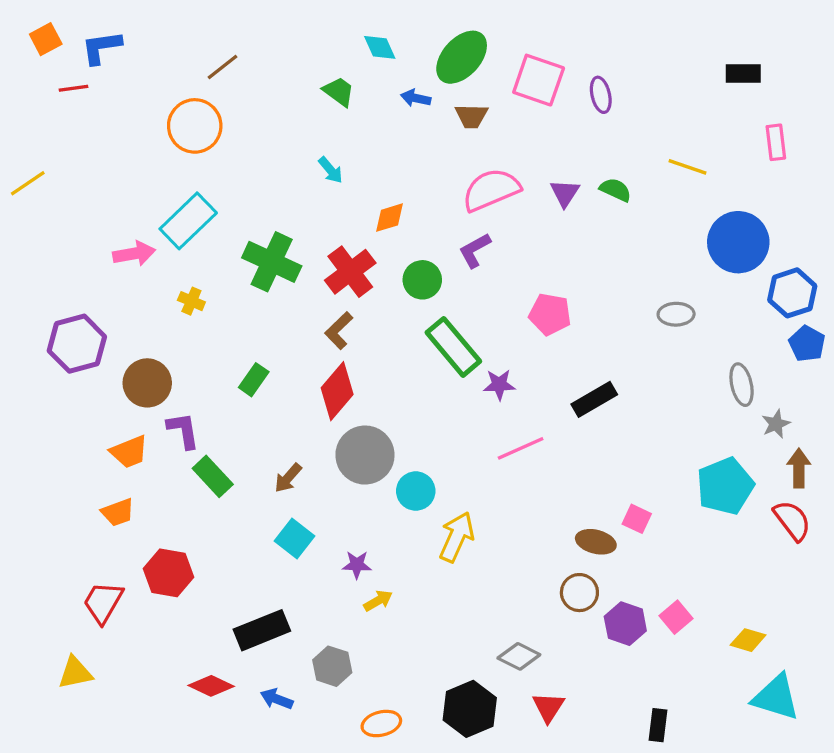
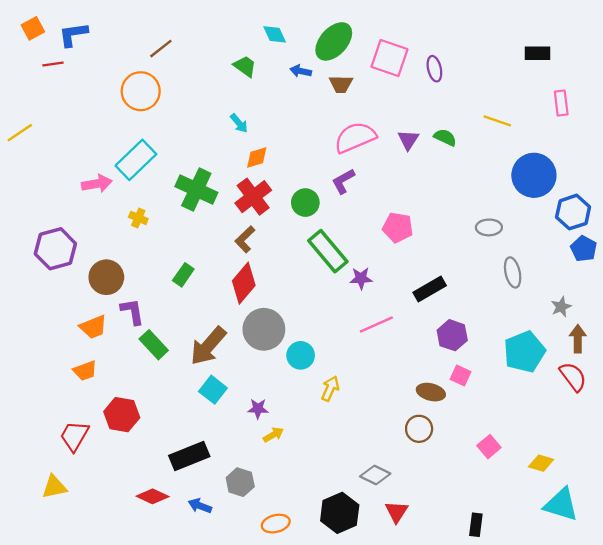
orange diamond: (390, 218) -> (257, 158), moved
gray ellipse: (742, 385) -> (513, 272), moved
brown arrow: (288, 478) -> (208, 346), size x1.8
yellow arrow: (457, 537) -> (330, 389), size x0.7
purple hexagon: (625, 624) -> (452, 335), moved

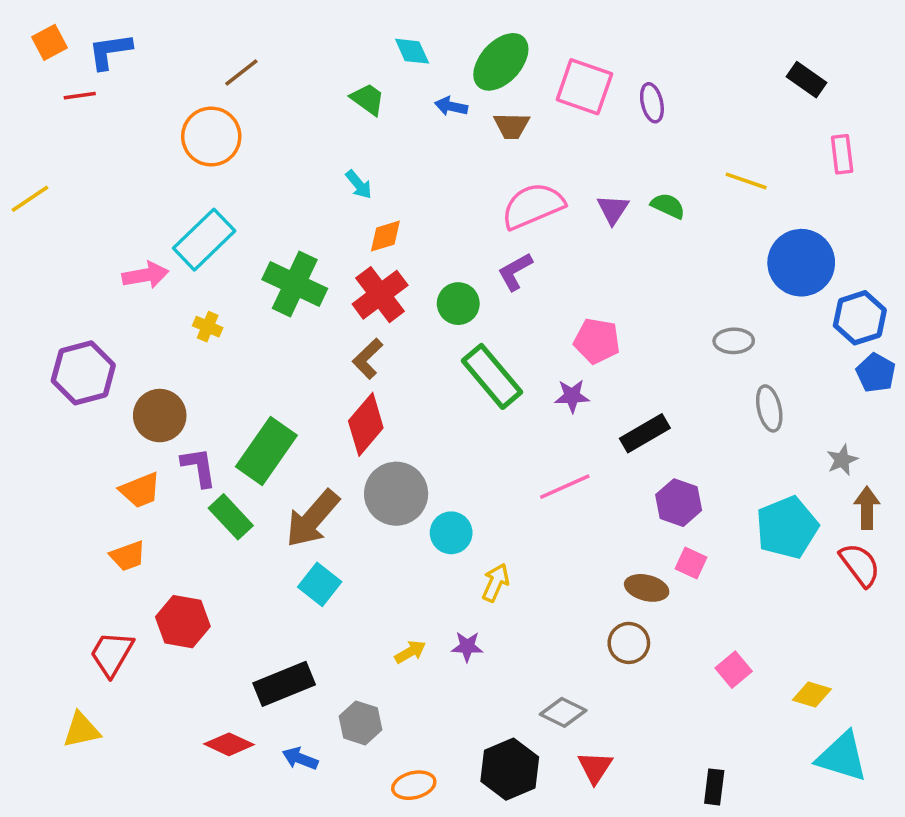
black rectangle: (537, 53) -> (807, 80), turned 35
green rectangle: (183, 275) -> (266, 451), moved, size x1.8
purple star: (361, 278) -> (572, 396), moved
purple star: (258, 409) -> (467, 647), moved

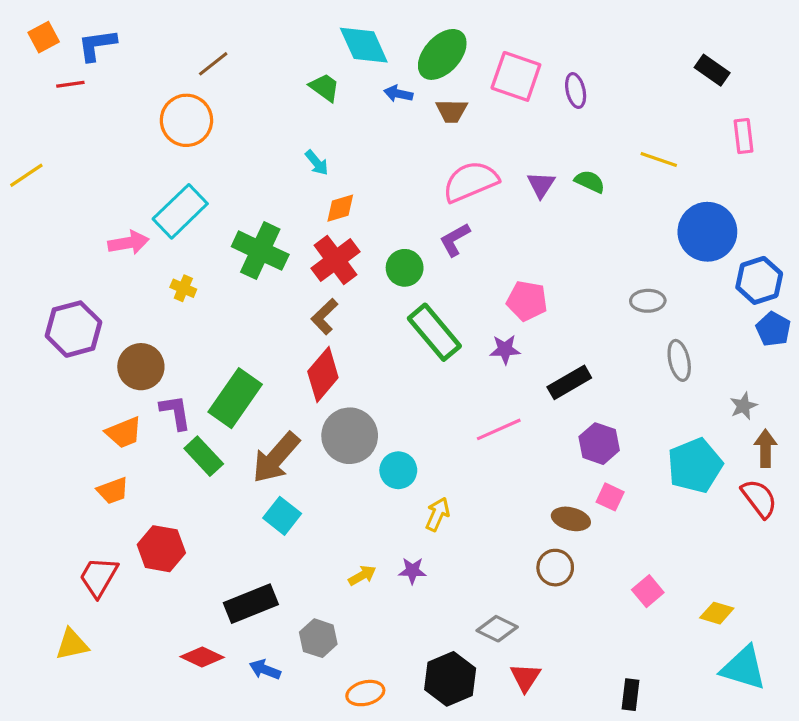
cyan diamond: (412, 51) -> (364, 45), size x1.6

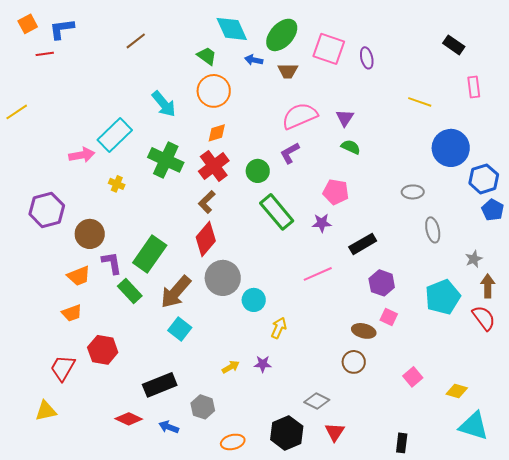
orange circle: (186, 120) -> (214, 91), moved
cyan arrow: (317, 163) -> (164, 104), moved, size x1.6
green semicircle: (590, 182) -> (351, 147), moved

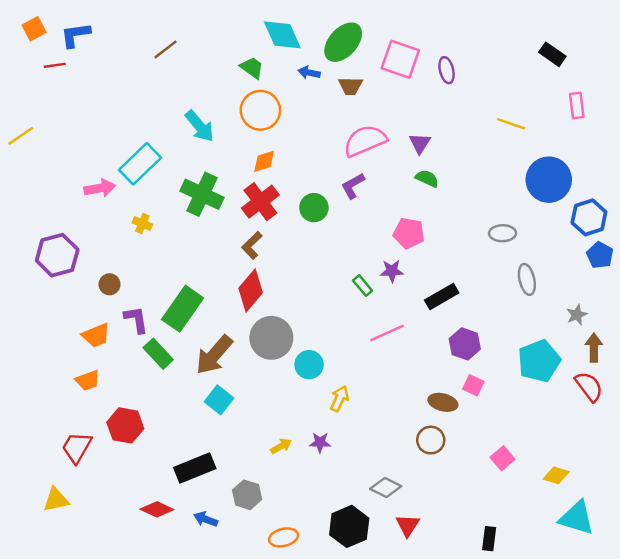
green rectangle: (277, 212) -> (363, 286), moved, size x0.5
brown circle: (90, 234) -> (110, 284), size x0.6

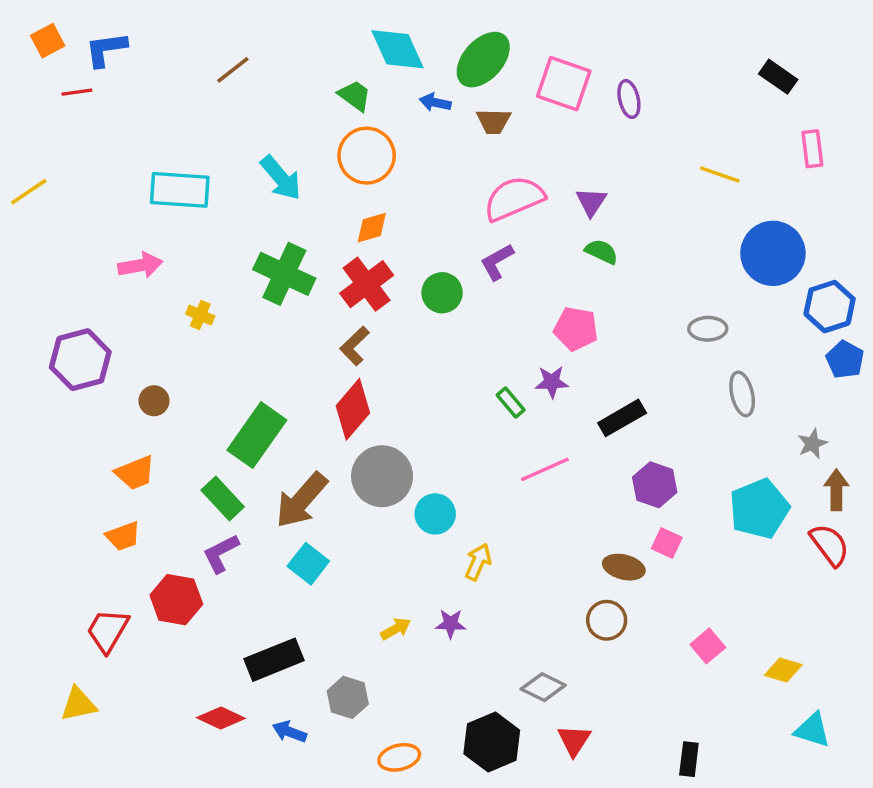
cyan rectangle: (140, 164) -> (180, 190), moved, turned 48
purple L-shape: (136, 320) -> (221, 553), moved, turned -108
cyan triangle: (577, 518) -> (812, 730), size x0.7

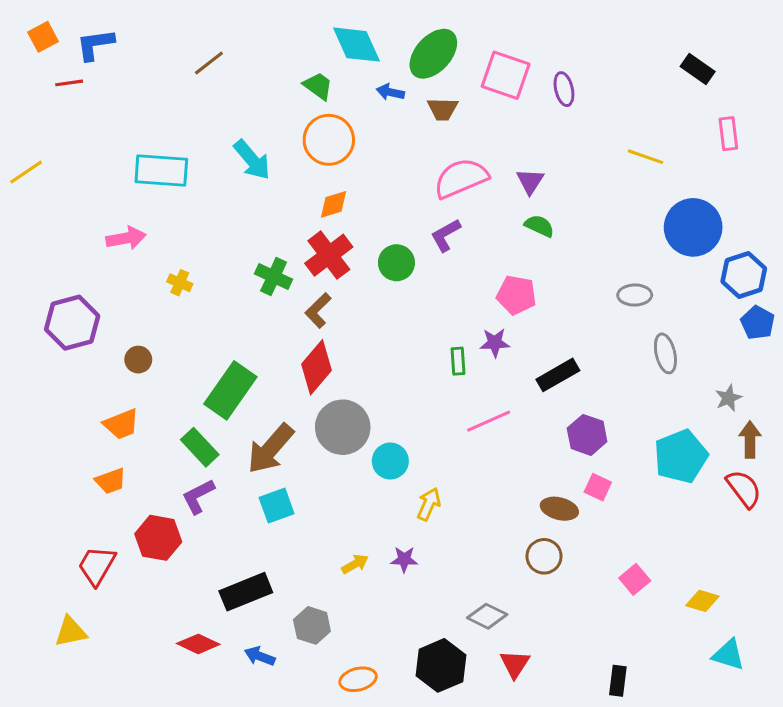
green cross: (284, 274) -> (274, 277), moved, size x0.7
green rectangle: (511, 402) -> (458, 361), turned 36
cyan square: (308, 564) -> (277, 506), turned 32

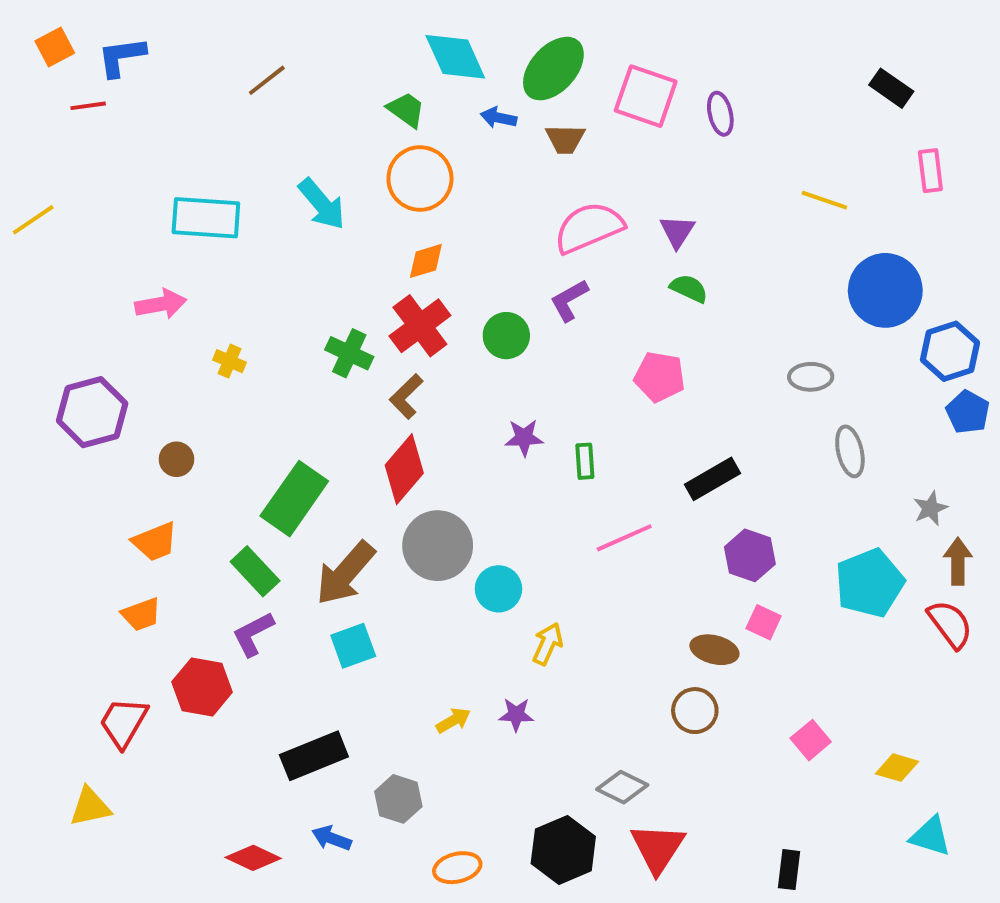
purple star: (495, 343) -> (524, 438), moved
red diamond: (198, 644) -> (253, 858), moved
red triangle: (515, 664) -> (658, 848), size x1.4

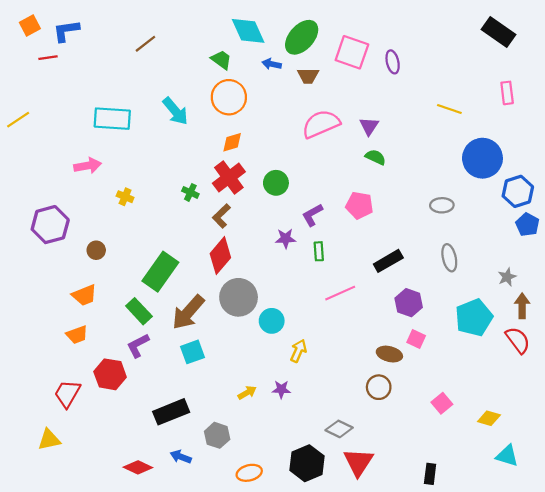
black rectangle: (891, 88) -> (499, 32), moved, size x1.4
purple L-shape: (569, 300) -> (312, 215), moved
green cross: (349, 353) -> (190, 192), size x0.7
gray ellipse: (850, 451) -> (449, 258), moved

